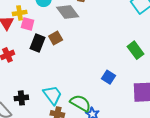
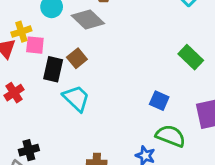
cyan trapezoid: (52, 95) -> (76, 98), moved
black cross: (21, 98) -> (29, 150), moved
green semicircle: (80, 103) -> (171, 136), moved

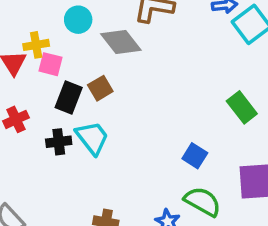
black cross: (29, 150) -> (59, 142), moved

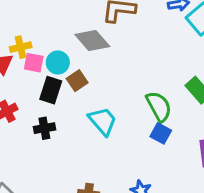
cyan circle: (78, 20) -> (58, 63), moved
cyan trapezoid: (92, 138) -> (103, 121), moved
green semicircle: (203, 202) -> (159, 106), moved, turned 36

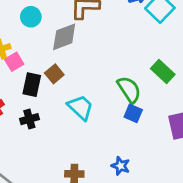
gray diamond: (92, 40) -> (64, 37), turned -64
pink square: (34, 63) -> (14, 62), turned -36
cyan circle: (58, 63) -> (31, 17), moved

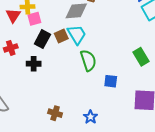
green semicircle: (129, 90) -> (88, 60), moved
cyan trapezoid: (81, 107) -> (77, 35), moved
blue square: (133, 113) -> (111, 81), turned -32

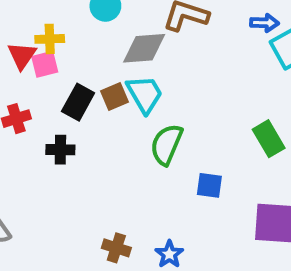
pink square: (34, 19) -> (45, 64), moved
green semicircle: (88, 60) -> (166, 144), turned -140
brown cross: (55, 113) -> (116, 248), moved

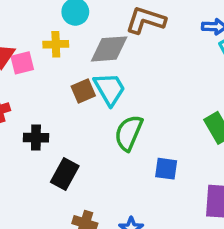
yellow cross: (50, 39) -> (56, 44), moved
black rectangle: (78, 102) -> (65, 174), moved

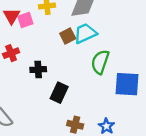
cyan trapezoid: (110, 89) -> (85, 33), turned -80
blue square: (166, 169) -> (127, 84), size x1.6

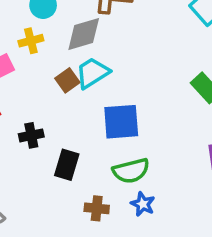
green semicircle: (100, 62) -> (131, 171), moved, turned -115
blue square: (127, 84) -> (121, 122), moved

